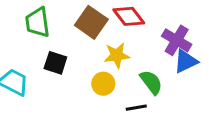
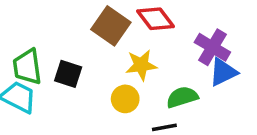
green trapezoid: (37, 22) -> (27, 67), moved
green semicircle: (151, 82) -> (182, 97), turned -70

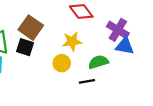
brown square: (111, 26) -> (31, 28), moved
blue triangle: (223, 72) -> (125, 46), turned 36

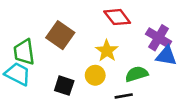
yellow star: (72, 41) -> (107, 51), turned -30
black square: (25, 47) -> (64, 86), moved

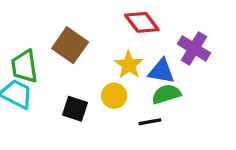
blue triangle: (166, 56) -> (161, 71), moved

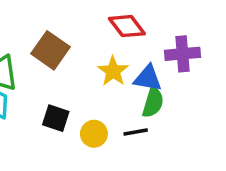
purple cross: (194, 48) -> (182, 54), turned -36
green semicircle: (166, 94) -> (153, 102), turned 124
yellow circle: (114, 96) -> (94, 134), moved

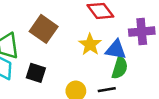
black square: (56, 118) -> (36, 73), moved

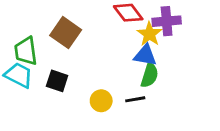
purple cross: (142, 32) -> (167, 21), moved
yellow star: (90, 44) -> (149, 34), moved

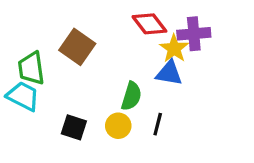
green semicircle: (149, 75) -> (131, 96), moved
black square: (57, 81) -> (74, 127), moved
black line: (135, 99) -> (158, 124), turned -66

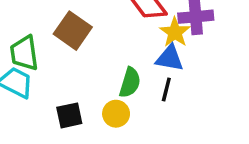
black line: (158, 124) -> (166, 89), moved
black square: (74, 127) -> (69, 115), turned -30

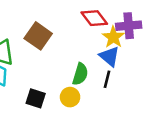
blue triangle: (170, 58) -> (110, 56), turned 30
black square: (69, 115) -> (36, 98), turned 30

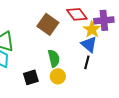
brown square: (38, 36) -> (48, 24), moved
green semicircle: (80, 74) -> (54, 58), moved, turned -30
black square: (36, 98) -> (31, 77), turned -35

